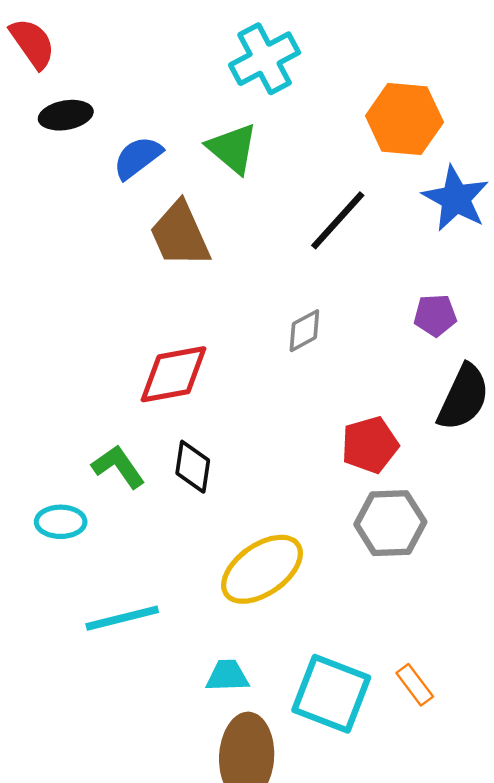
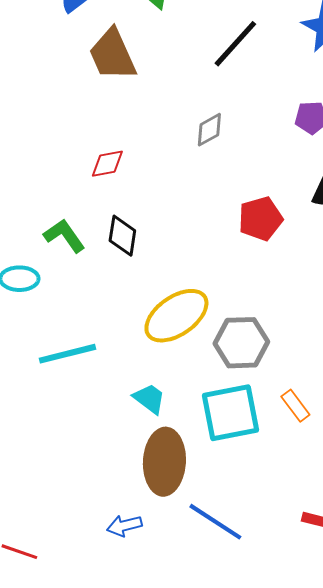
red diamond: (173, 374) -> (107, 164), size x0.6
gray hexagon: (390, 523) -> (241, 343), moved
cyan trapezoid: (227, 676) -> (149, 399), turned 39
cyan square: (331, 694) -> (230, 413), turned -32

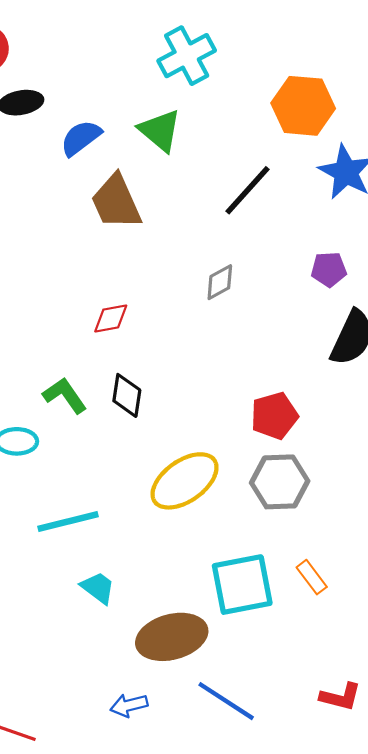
red pentagon: (260, 219) -> (274, 416), moved
gray hexagon: (241, 343) -> (280, 482), moved
cyan trapezoid: (149, 399) -> (98, 588), moved
brown ellipse: (164, 462) -> (172, 637), turned 72

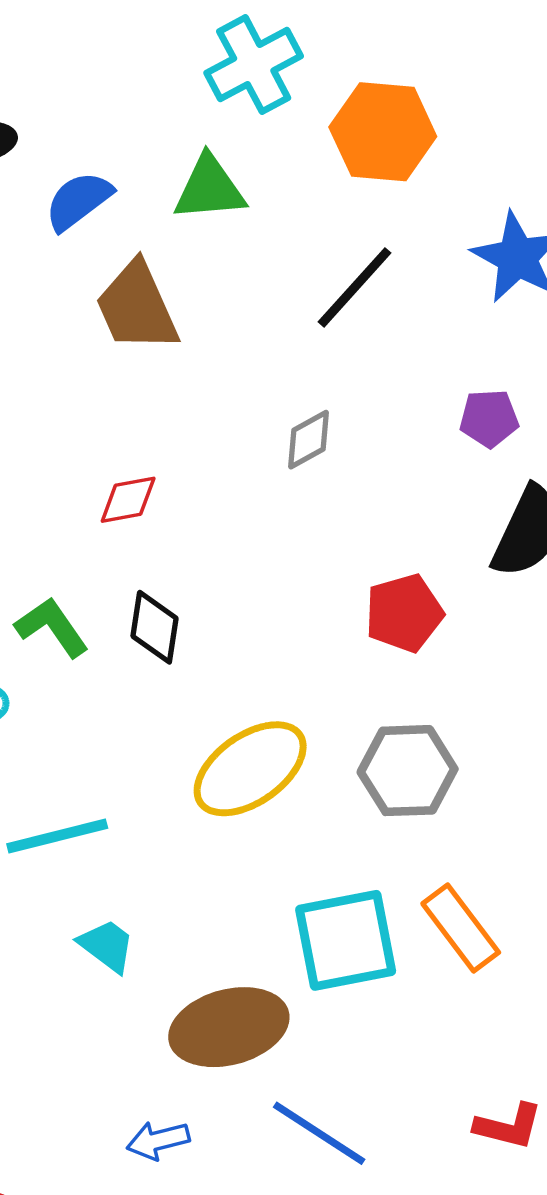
orange hexagon: (303, 106) -> (383, 132), moved
green triangle: (160, 130) -> (209, 188), turned -45
red pentagon: (274, 416) -> (404, 613), moved
orange rectangle: (312, 577) -> (461, 928), size x1.5

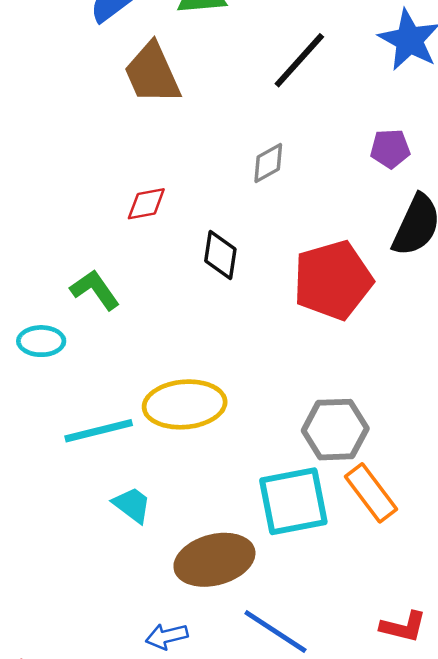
red pentagon: (404, 613) -> (333, 280), size x1.5
black diamond: (155, 627) -> (220, 255), moved
yellow ellipse: (250, 769) -> (185, 404), moved, turned 30
gray hexagon: (408, 771) -> (335, 430), moved

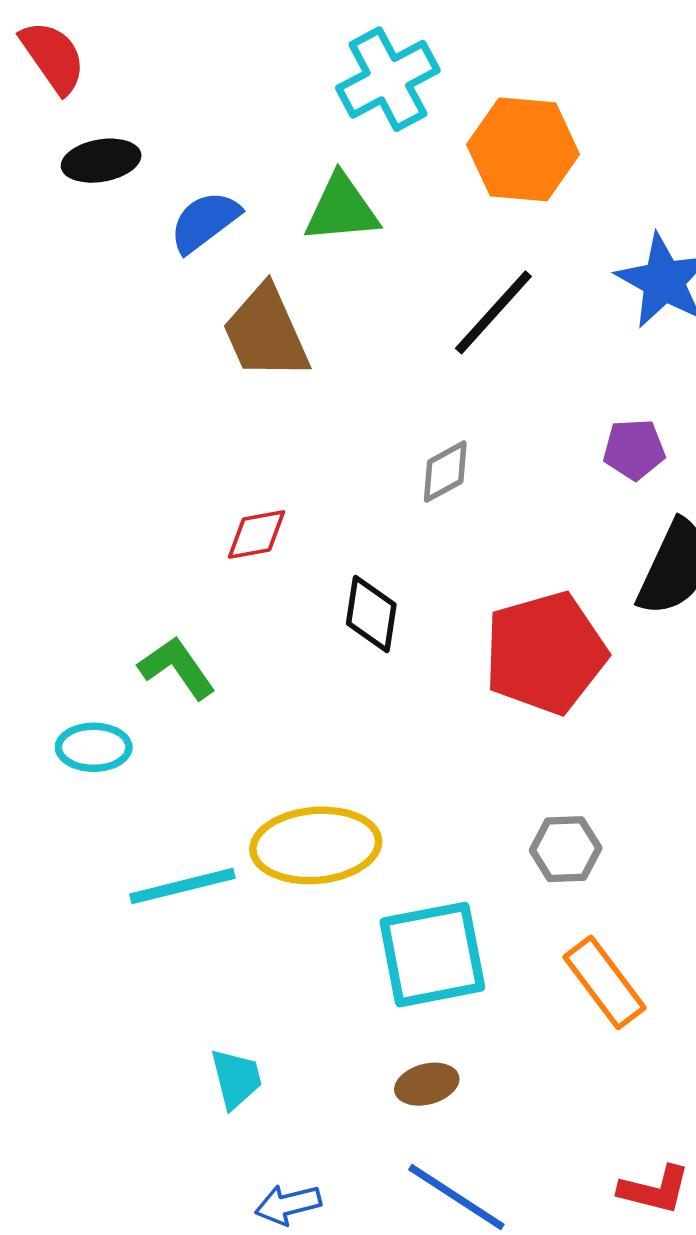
gray hexagon: (335, 430) -> (566, 849), moved, size x0.7
cyan square: (293, 501) -> (432, 955), moved
cyan trapezoid: (132, 505) -> (236, 1079), moved, turned 39
brown ellipse: (214, 560) -> (427, 1084), moved, size x0.5

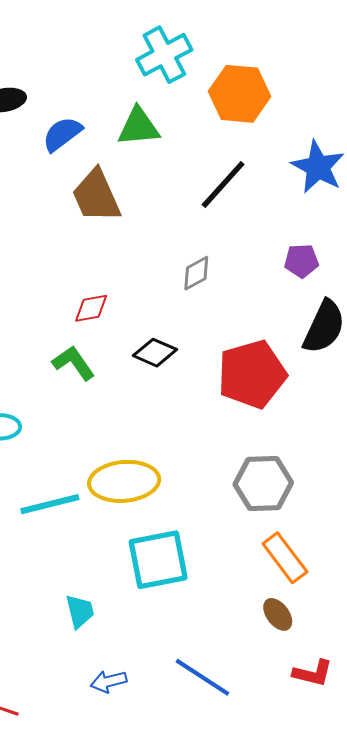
black diamond: (371, 614) -> (155, 353), turned -75
green L-shape: (177, 668) -> (74, 363), moved
gray hexagon: (566, 849) -> (263, 483), size x1.5
cyan square: (432, 955) -> (158, 560), moved
brown ellipse: (427, 1084) -> (278, 614), moved, turned 68

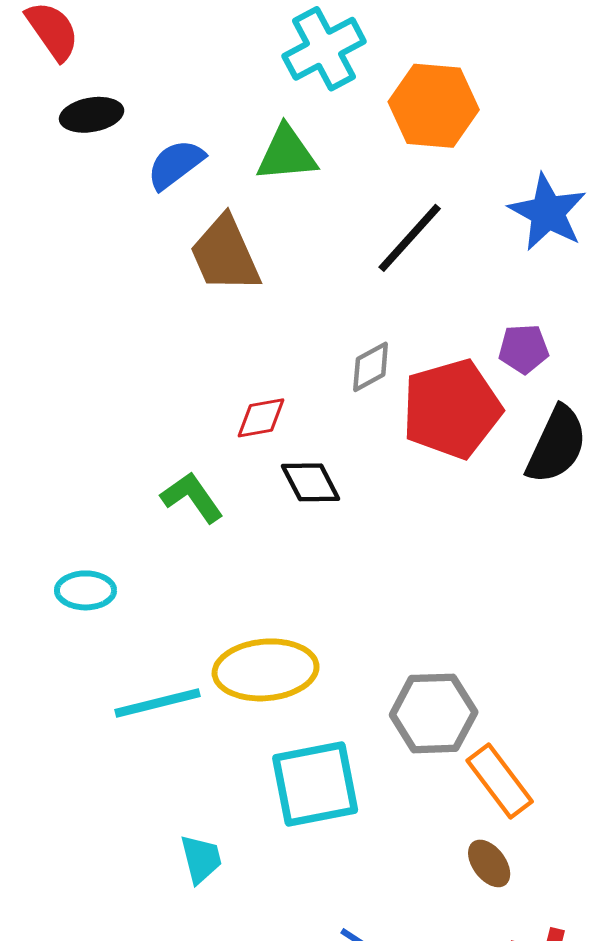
red diamond: (91, 308) -> (261, 418), moved
black diamond: (155, 353) -> (311, 482), turned 39
red pentagon: (252, 374) -> (452, 409), moved
gray hexagon: (263, 483) -> (434, 713), moved

